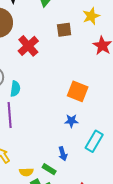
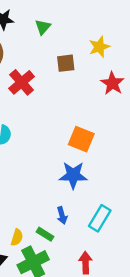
blue star: (71, 121) -> (73, 175), size x1.6
cyan rectangle: (94, 141) -> (100, 218), moved
yellow semicircle: (26, 172) -> (17, 237), turned -72

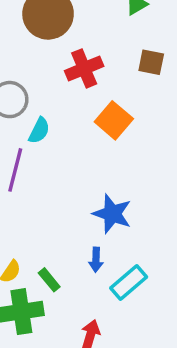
orange square: (81, 139) -> (114, 120), moved
blue arrow: (62, 215) -> (96, 260), moved

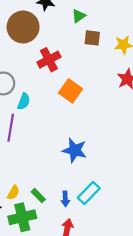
brown square: (151, 62) -> (92, 38), moved
blue arrow: (96, 260) -> (65, 199), moved

